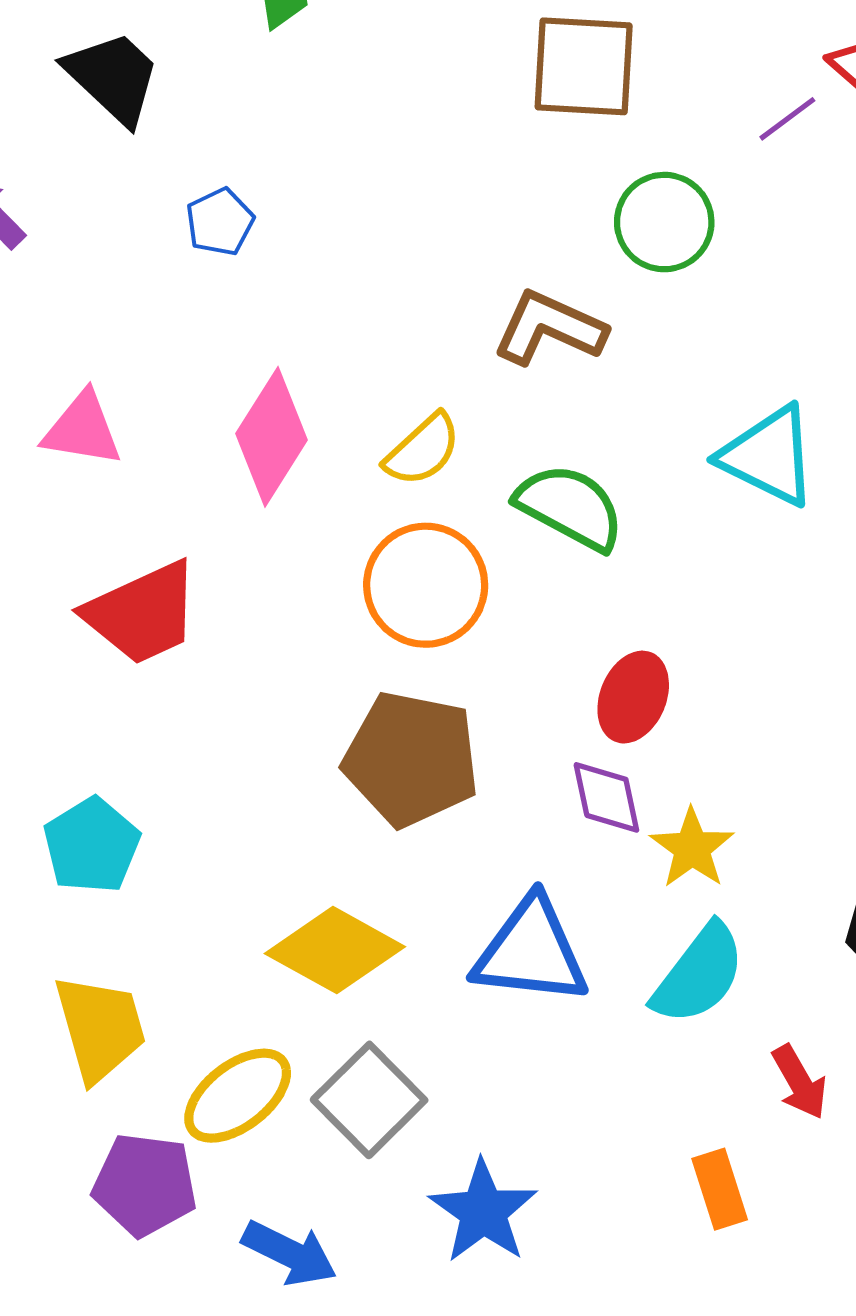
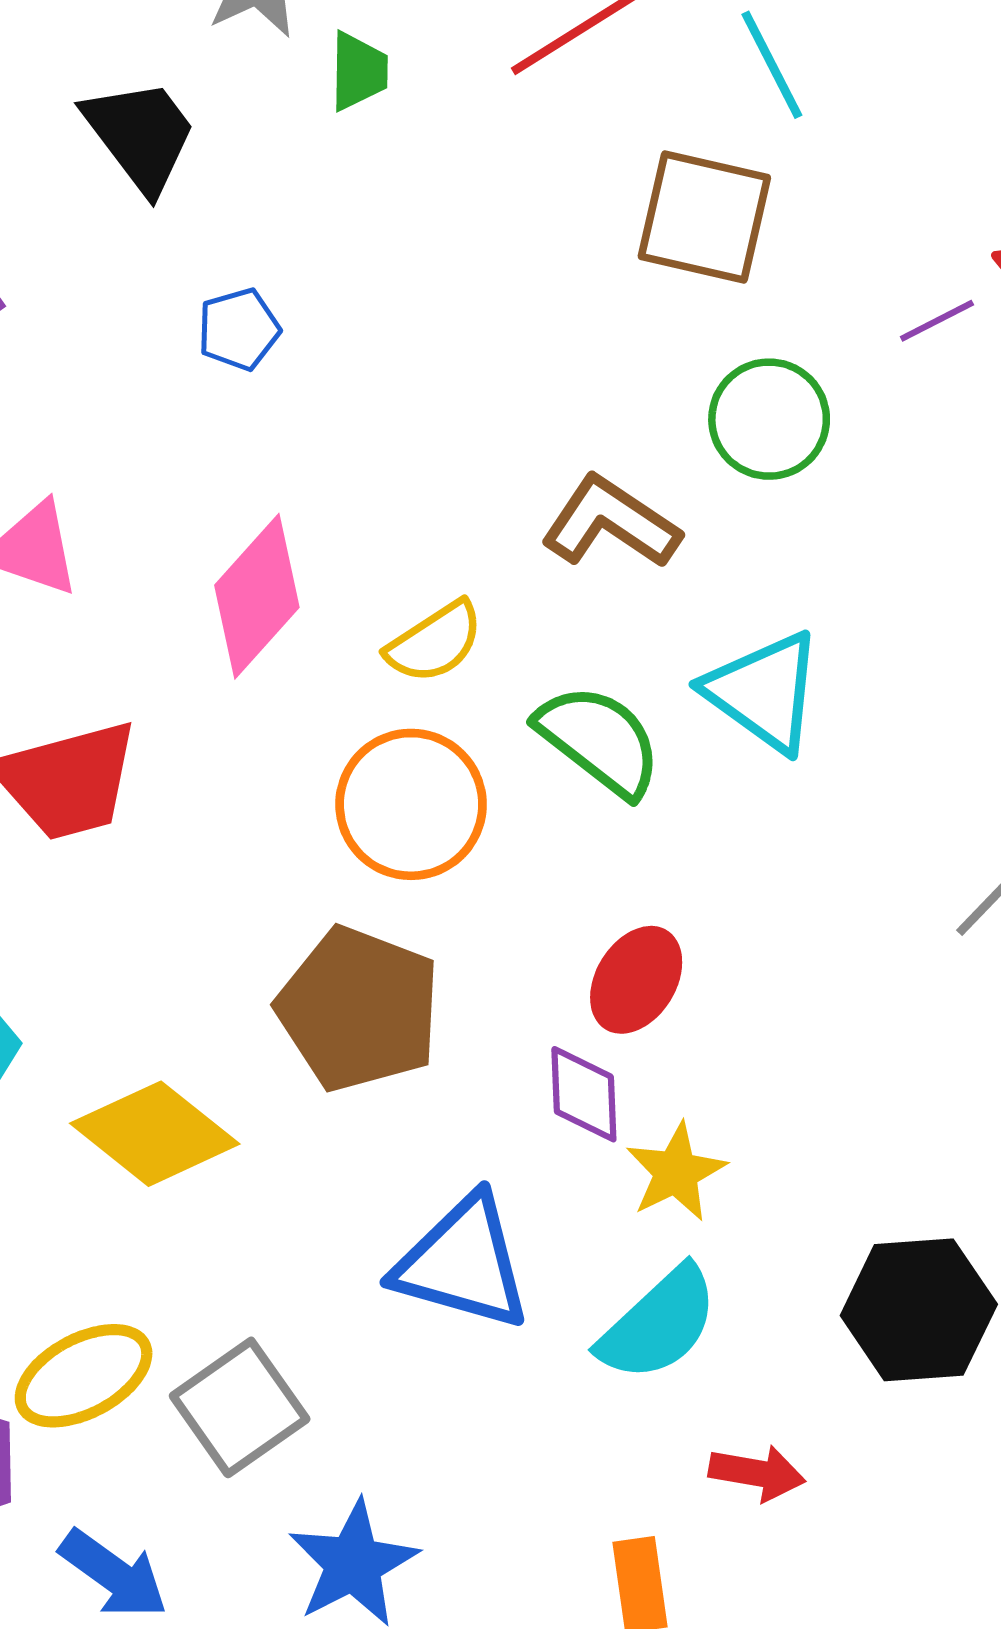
cyan triangle: (769, 456) -> (764, 692), moved
yellow diamond: (335, 950) -> (155, 1134), moved
red arrow: (800, 1082) -> (757, 1473), turned -60

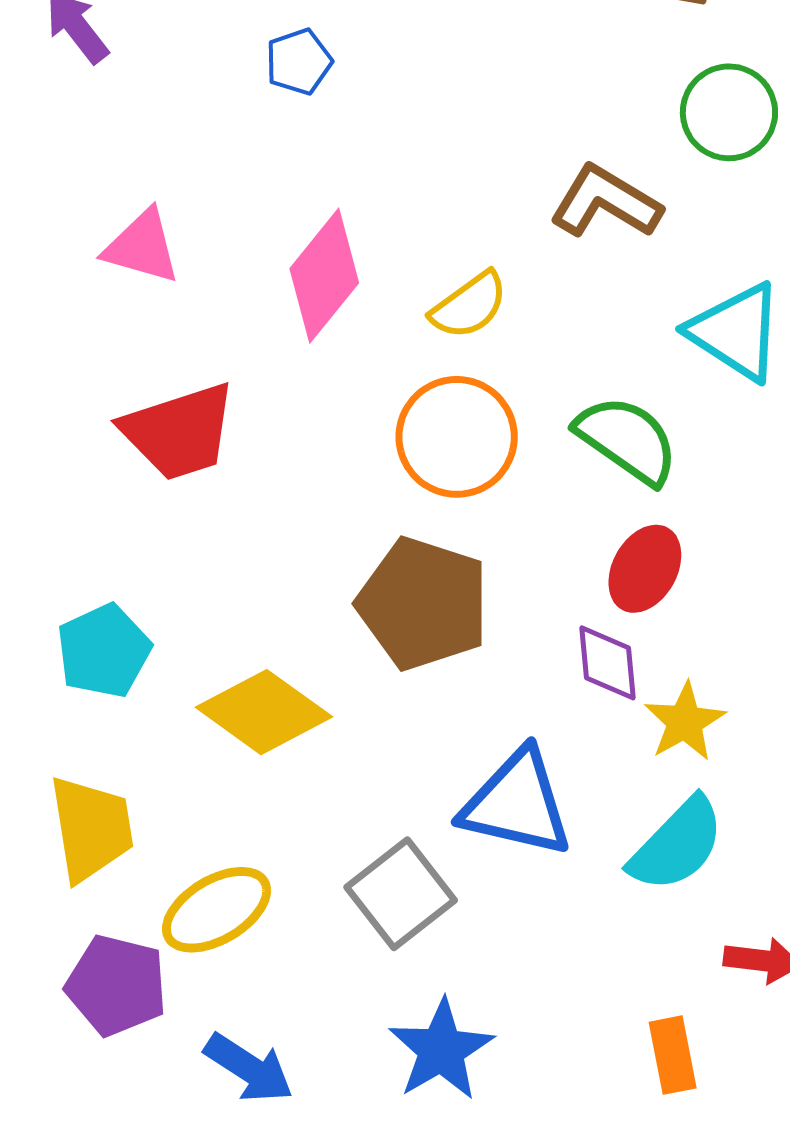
green semicircle: (599, 740) -> (627, 440), moved
gray square: (240, 1407) -> (401, 894), moved

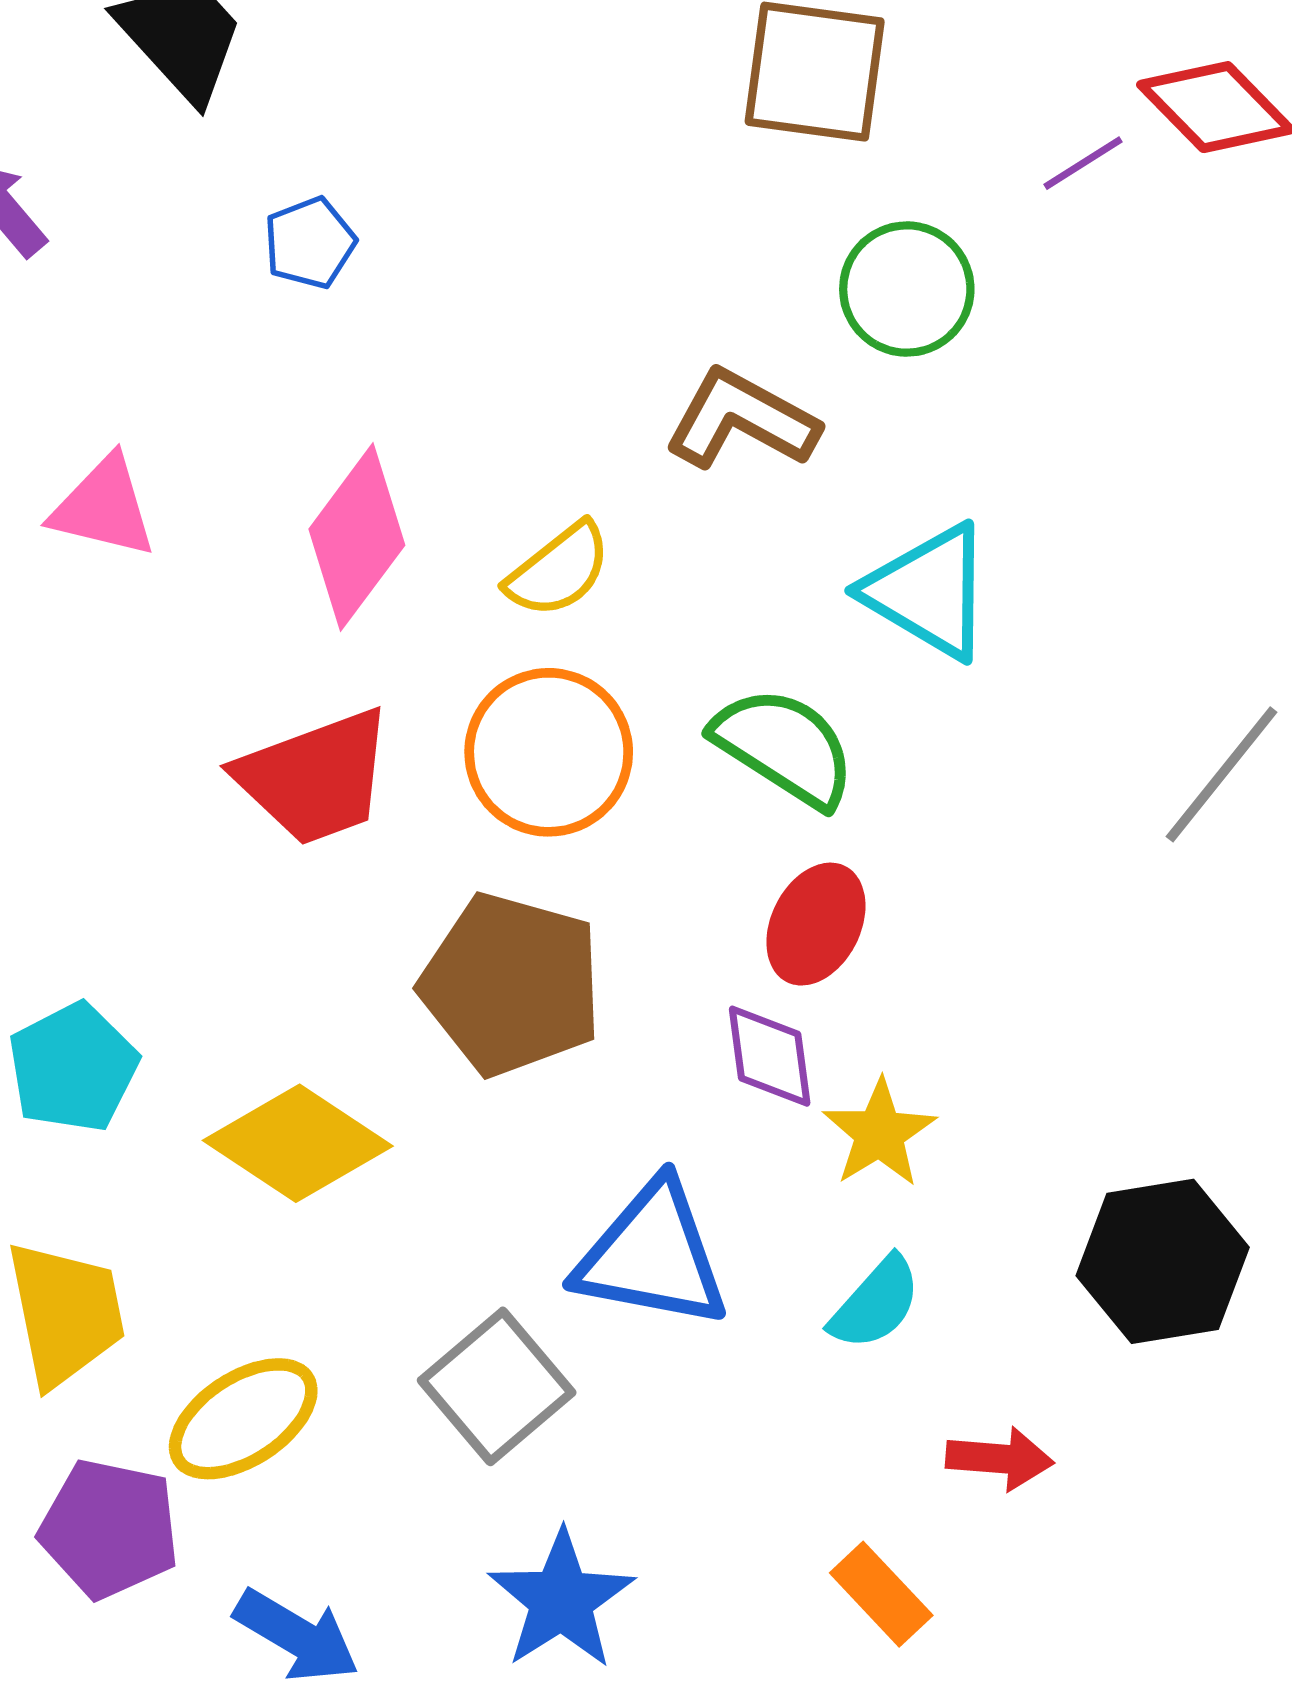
red trapezoid: (179, 432) -> (315, 777), moved
cyan semicircle: (677, 845) -> (876, 1303), size x0.7
orange rectangle: (673, 1055) -> (881, 1594), turned -30

